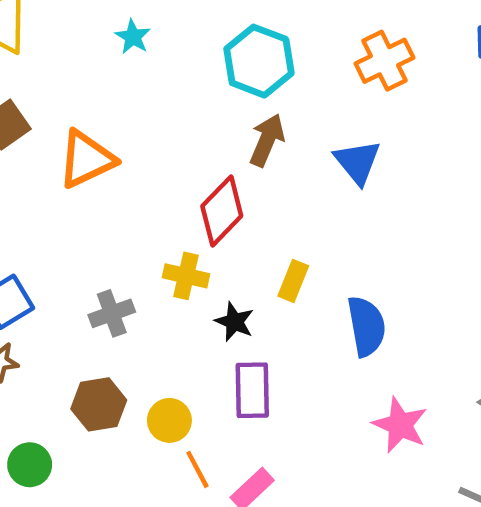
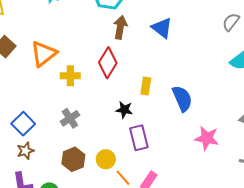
yellow cross: (186, 276) -> (70, 76), moved

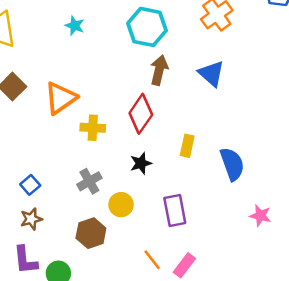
black star: (124, 110) -> (141, 163), moved, turned -30
blue square: (23, 124) -> (30, 185), size x0.7
pink star: (207, 138) -> (260, 216), size x0.7
yellow circle: (106, 159) -> (121, 205), moved

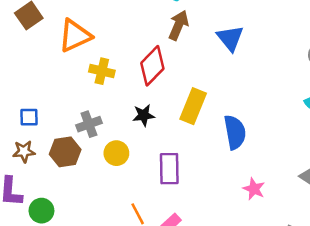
yellow rectangle: (187, 146) -> (193, 106), size x1.5
blue square: (30, 185) -> (29, 117), turned 30
brown hexagon: (91, 233) -> (65, 152), moved

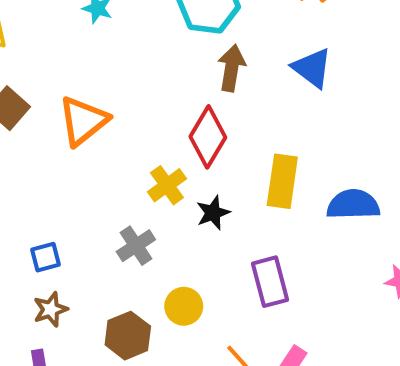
yellow cross: (102, 71) -> (167, 185), moved, turned -35
blue semicircle: (235, 132) -> (353, 205), turned -68
brown hexagon: (65, 152) -> (128, 336), moved
yellow circle: (116, 153) -> (184, 306), moved

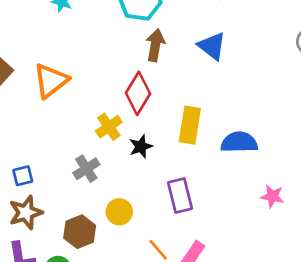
brown star: (51, 309) -> (26, 213), size x1.4

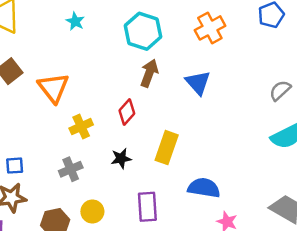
orange triangle: (51, 81) -> (53, 88), turned -40
red diamond: (138, 93) -> (127, 112), size x0.7
yellow cross: (109, 127) -> (81, 127), moved
blue semicircle: (239, 142) -> (204, 188), moved

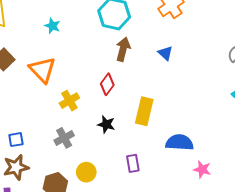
cyan star: (75, 21) -> (52, 26), moved
blue triangle: (198, 83) -> (165, 53), size x0.7
black star: (121, 158) -> (106, 124), turned 30
purple rectangle: (147, 207) -> (133, 163), size x0.7

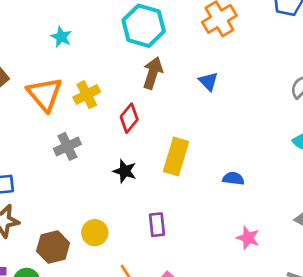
yellow cross: (69, 101) -> (87, 95), moved
gray cross: (64, 138) -> (67, 146), moved
blue semicircle: (180, 142) -> (233, 178), moved, size x0.6

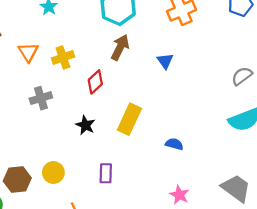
orange triangle: (45, 94) -> (28, 52), size x0.7

